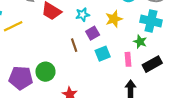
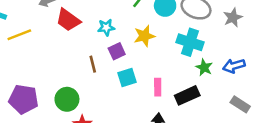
green star: (140, 42) -> (204, 67), moved
green circle: (45, 72) -> (67, 99), moved

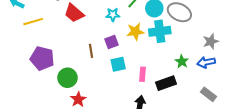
gray star: (233, 18) -> (211, 41), moved
cyan star: (106, 27) -> (113, 15), moved
cyan cross: (190, 42) -> (160, 31), moved, turned -30
purple pentagon: (24, 99) -> (42, 58), moved

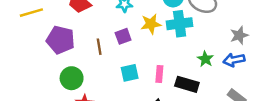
purple pentagon: (42, 58) -> (60, 40), moved
cyan square: (118, 64) -> (130, 73), moved
black rectangle: (166, 83) -> (187, 84), turned 36

